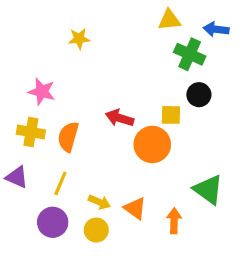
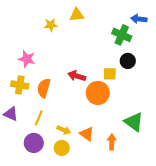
yellow triangle: (169, 20) -> (77, 15), moved

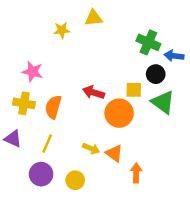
blue arrow: (139, 19) -> (174, 56), moved
green triangle: (134, 122) -> (163, 102), moved
yellow arrow: (64, 130) -> (91, 148), moved
orange triangle: (87, 134) -> (114, 153), moved

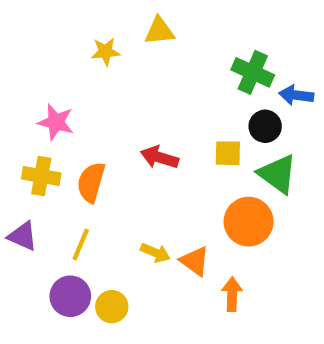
orange circle: (119, 113) -> (249, 222), moved
yellow circle: (75, 180) -> (112, 307), moved

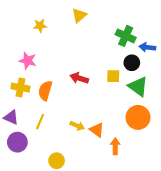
yellow triangle: (159, 31) -> (79, 15), turned -35
yellow star: (106, 52) -> (40, 26), moved
orange circle: (249, 222) -> (138, 117), moved
purple circle: (70, 296) -> (17, 142), moved
yellow circle: (112, 307) -> (57, 161), moved

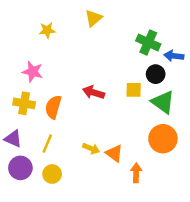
yellow circle: (57, 161) -> (52, 174), moved

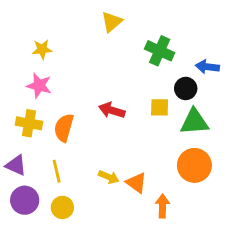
yellow star: (47, 30) -> (42, 49), moved
green cross: (148, 42) -> (160, 51), moved
green triangle: (163, 102) -> (194, 122), turned -40
yellow line: (47, 144) -> (57, 171), turned -36

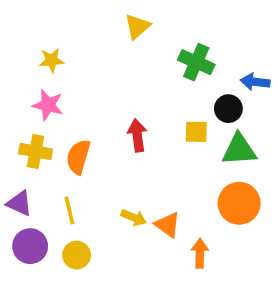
red arrow: (112, 110) -> (137, 135), turned 65

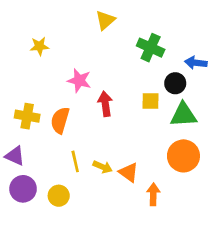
pink star: (48, 105) -> (79, 81), moved
yellow line: (69, 210) -> (75, 161), moved

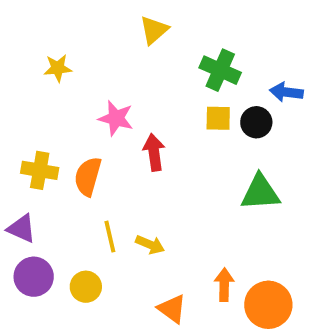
yellow square: (151, 101) -> (218, 118), moved
green triangle: (183, 115) -> (260, 192), moved
orange circle: (183, 156) -> (268, 305), moved
orange triangle: (129, 172) -> (172, 309), moved

